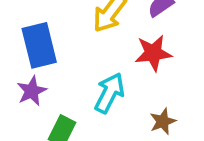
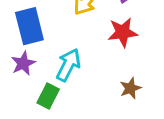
cyan arrow: (110, 93) -> (68, 65), moved

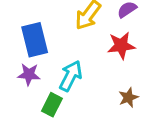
purple star: (23, 63) -> (29, 74), turned 30

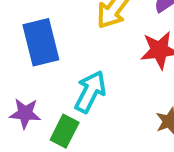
purple star: (29, 74) -> (25, 113), moved

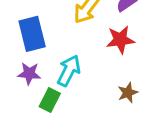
purple star: (25, 113) -> (29, 74), moved

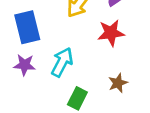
green rectangle: (50, 100) -> (77, 98), moved

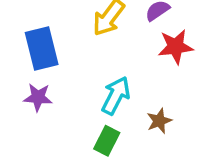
red star: (111, 33) -> (176, 47), moved
cyan arrow: (62, 62) -> (116, 96), moved

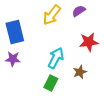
red star: (176, 47) -> (89, 42), moved

